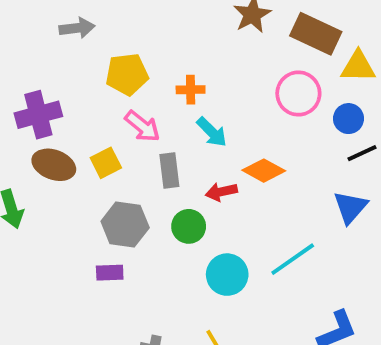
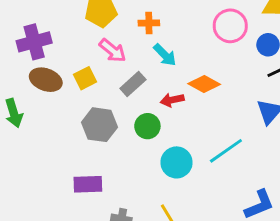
gray rectangle: (169, 171) -> (133, 84), turned 55
purple rectangle: (110, 273) -> (88, 184), moved, size x1.4

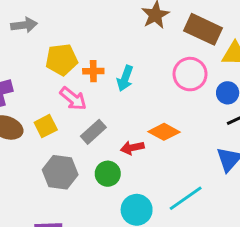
orange cross: (149, 23) -> (93, 71), moved
cyan arrow: (165, 55) -> (125, 78), moved, turned 65

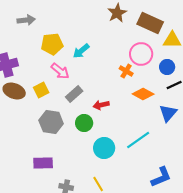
orange cross: (93, 71) -> (126, 71), moved, turned 32
cyan arrow: (125, 78) -> (81, 51), moved, turned 30
orange diamond: (164, 132) -> (143, 94), moved

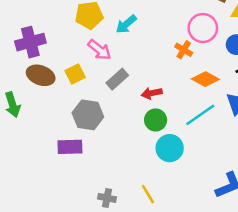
green circle: (84, 123) -> (156, 120), moved
cyan line: (138, 140) -> (200, 115), moved
cyan circle: (104, 148) -> (170, 148), moved
purple rectangle: (43, 163) -> (70, 147), moved

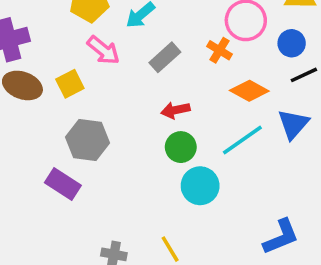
gray rectangle: (117, 79) -> (165, 57), moved
purple rectangle: (70, 147) -> (63, 184), turned 35

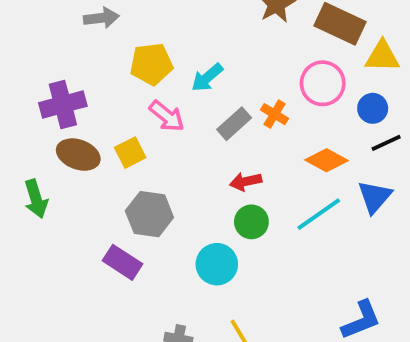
orange cross: (219, 50) -> (275, 114), moved
cyan circle: (200, 186) -> (217, 264), moved

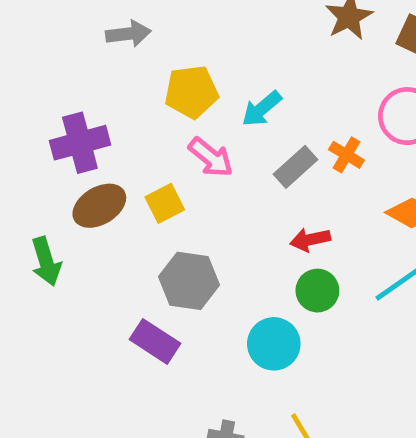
brown ellipse: (78, 155) -> (99, 206), turned -51

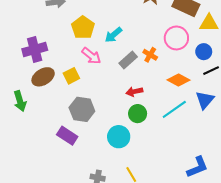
yellow pentagon: (191, 92) -> (83, 27), turned -30

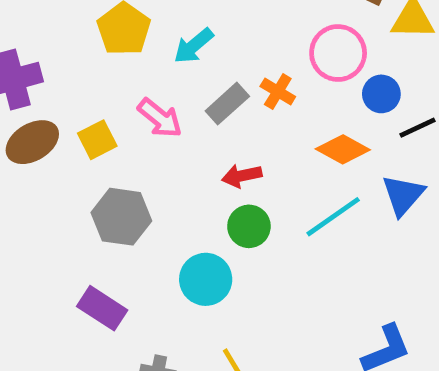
blue circle: (204, 52) -> (381, 94), moved
pink arrow: (91, 56) -> (160, 118), moved
purple rectangle: (67, 136) -> (102, 308), moved

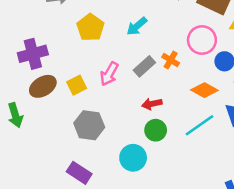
cyan arrow: (194, 46) -> (137, 26), moved
pink arrow: (160, 118) -> (109, 74), turned 80

